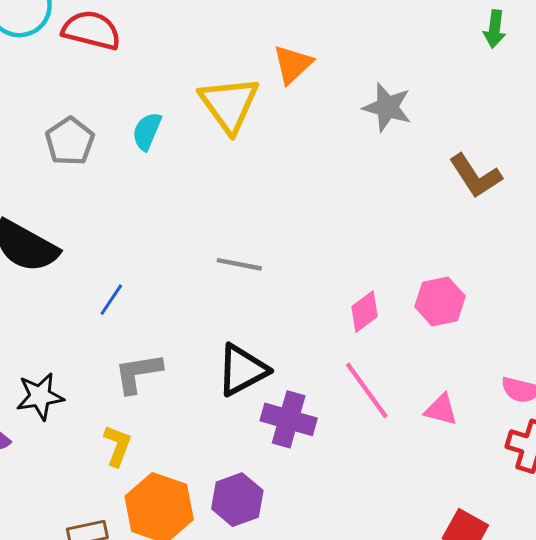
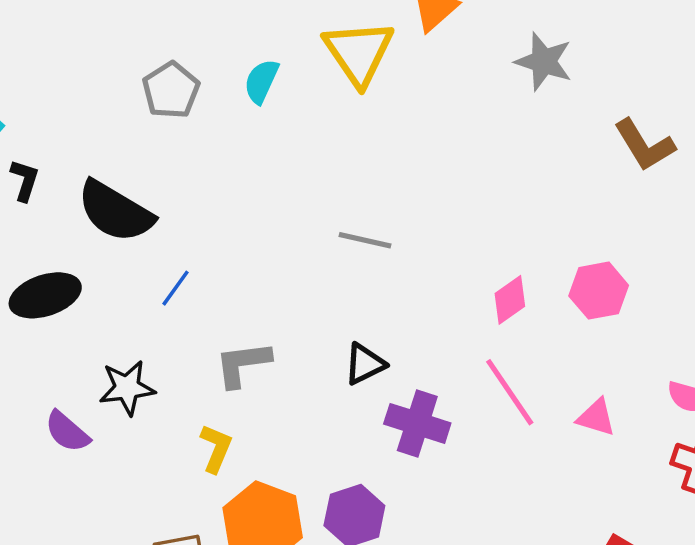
blue line: (111, 300) -> (175, 288), moved
black triangle: (242, 370) -> (365, 364), size x0.7

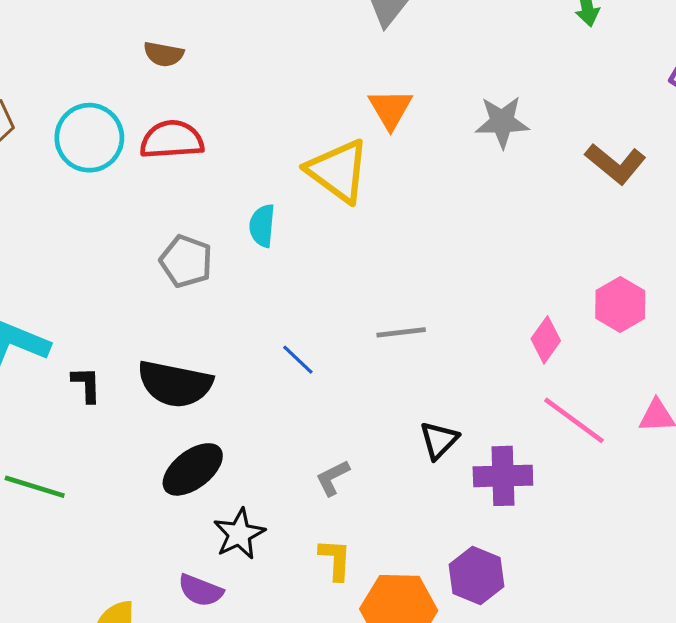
blue line: (175, 288) -> (298, 360), moved, turned -63
black ellipse: (45, 295) -> (193, 469), moved
gray L-shape: (243, 364) -> (333, 478), size x0.7

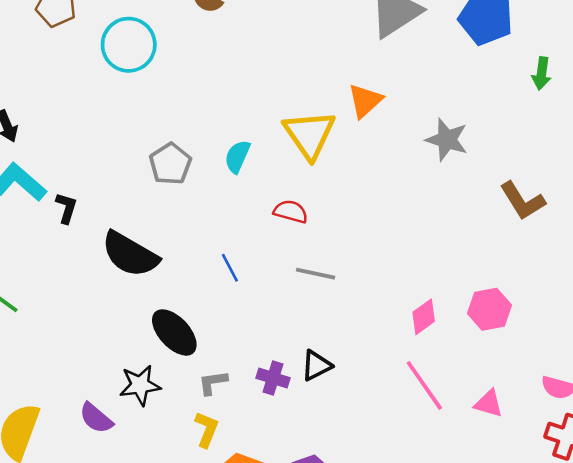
red semicircle: (172, 140) -> (291, 212), moved, size x0.7
black L-shape: (86, 385) -> (66, 208), moved
black ellipse: (193, 469) -> (174, 332), moved, turned 66
purple cross: (503, 476) -> (273, 378), moved, size x0.7
gray L-shape: (333, 478) -> (213, 383), moved

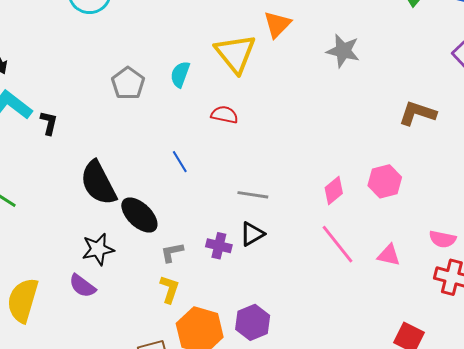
brown L-shape: (522, 201) -> (417, 113), moved, turned 144
black semicircle: (130, 254) -> (98, 183), moved, turned 36
gray line: (316, 274) -> (253, 195), moved
black star: (140, 385) -> (98, 249), moved

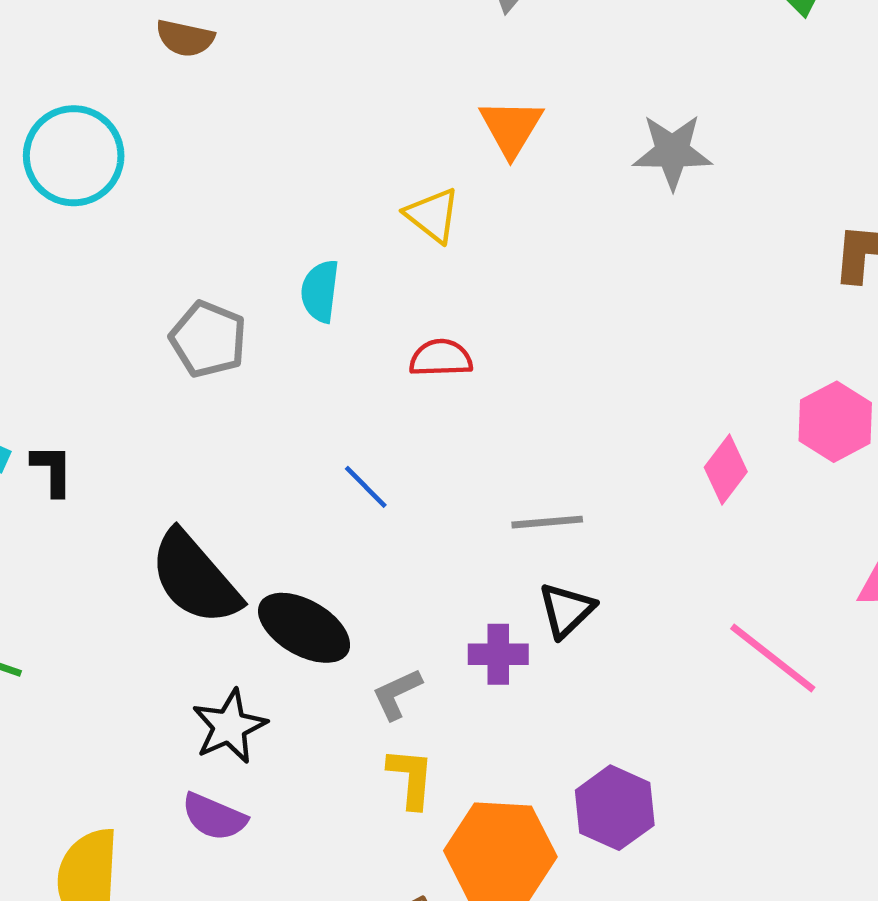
yellow triangle: (235, 53) -> (433, 215), size x0.6
pink line: (338, 244) -> (773, 658), moved

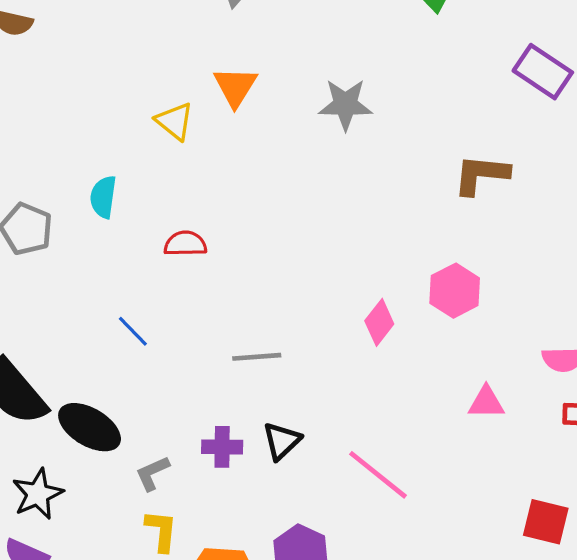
yellow triangle: (433, 215) -> (175, 121), moved
black triangle: (566, 610) -> (282, 441), moved
pink line: (773, 658) -> (378, 475), moved

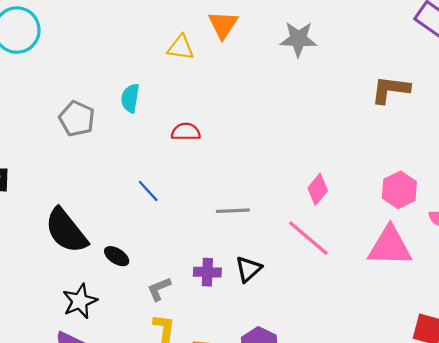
yellow triangle: (175, 121) -> (181, 47), turned -32
pink hexagon: (455, 291) -> (399, 190), moved
pink triangle: (486, 402) -> (390, 246), size x1.8
black ellipse: (90, 427) -> (117, 256), size x0.6
pink line: (378, 475) -> (308, 238), moved

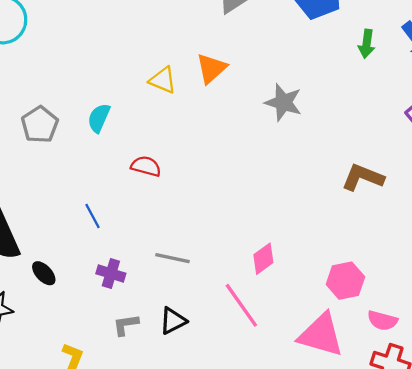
purple cross: (207, 272) -> (111, 273), moved
gray L-shape: (159, 289) -> (126, 325), moved

